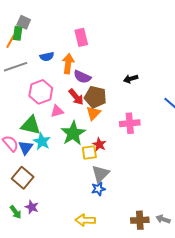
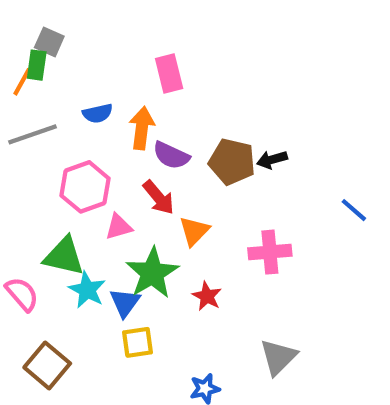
brown pentagon: (95, 97) -> (232, 162), moved
blue triangle: (26, 147) -> (125, 302), moved
yellow square: (89, 153) -> (138, 342), moved
gray triangle: (100, 174) -> (278, 357), moved

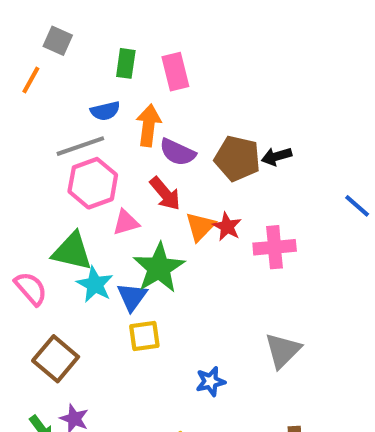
green rectangle: (37, 65) -> (126, 63), moved
gray line: (33, 134) -> (80, 146), moved
red star: (207, 296) -> (227, 227), moved

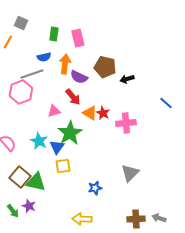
brown pentagon: (237, 158) -> (105, 67), moved
pink hexagon: (93, 183) -> (21, 92), moved
orange triangle: (200, 227) -> (90, 113), turned -42
green triangle: (72, 251) -> (36, 182), moved

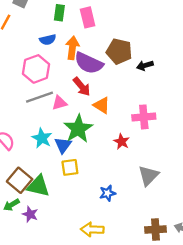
gray line: (32, 74) -> (40, 97), moved
purple semicircle: (79, 77) -> (89, 63), size x1.4
pink hexagon: (21, 92) -> (36, 69), moved
red star: (103, 113) -> (122, 142), moved
green arrow: (13, 211) -> (11, 205), moved, turned 96

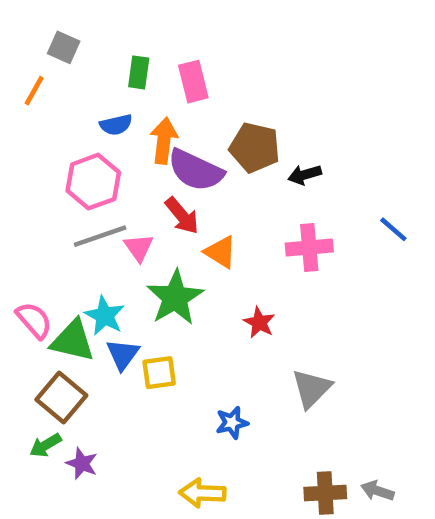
pink triangle: (59, 103) -> (139, 247), turned -49
pink cross: (144, 117) -> (309, 247), moved
blue triangle: (63, 145) -> (123, 354), moved
green triangle: (38, 186) -> (73, 341), moved

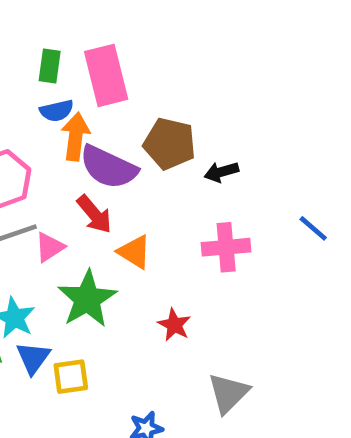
pink rectangle: (193, 82) -> (106, 75), size x1.4
blue semicircle: (116, 125) -> (57, 111), moved
pink triangle: (139, 247) -> (50, 247), turned 32

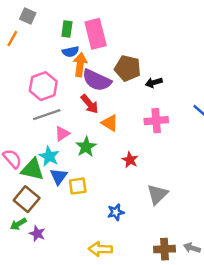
pink triangle: (50, 247) -> (62, 134), moved
green star: (87, 299) -> (86, 147), size x0.7

